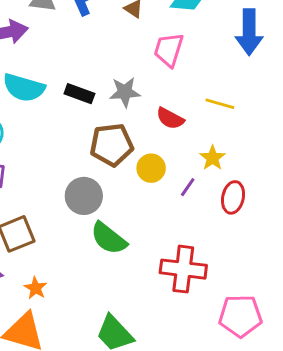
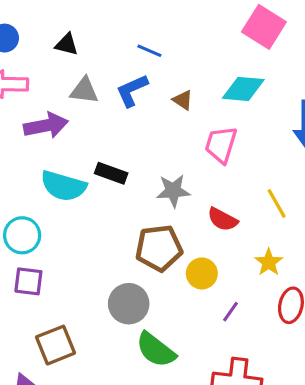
black rectangle: (79, 94) -> (111, 173), moved
yellow line: (220, 104) -> (277, 203), turned 44
purple line: (188, 187) -> (230, 312), moved

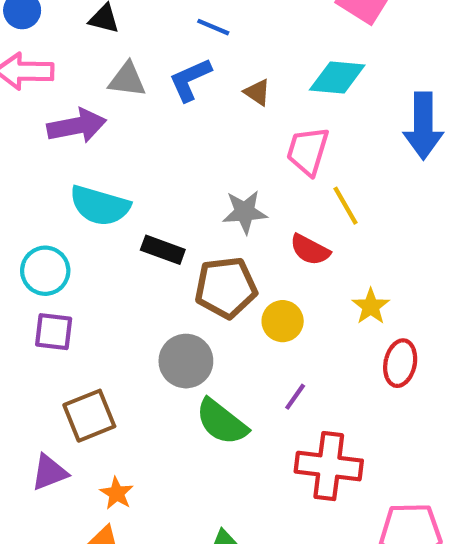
black rectangle: (111, 173) -> (163, 250), moved
yellow line: (277, 203) -> (346, 206), moved
purple line: (230, 312) -> (295, 397), moved

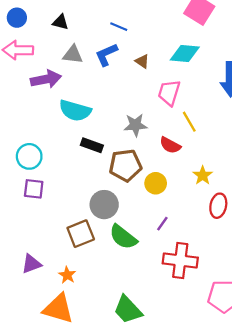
cyan semicircle: (100, 206) -> (75, 111), moved
brown square: (89, 416) -> (81, 234), moved

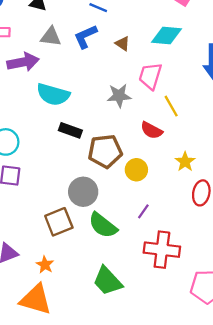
gray star: (135, 125) -> (119, 96), moved
green trapezoid: (128, 310) -> (107, 281), moved

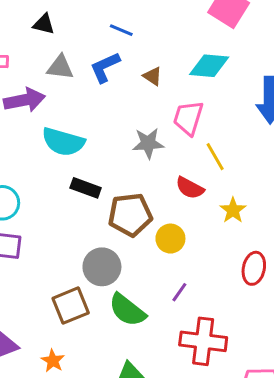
yellow star: (185, 162) -> (233, 210), moved

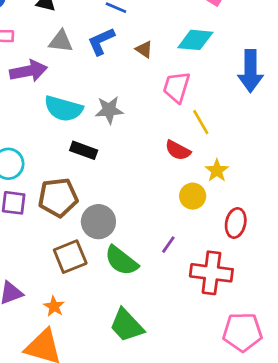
gray star: (148, 143) -> (109, 110), moved
brown pentagon: (130, 215) -> (58, 197), moved
yellow circle: (170, 239) -> (193, 196), moved
red cross: (203, 341) -> (211, 273), moved

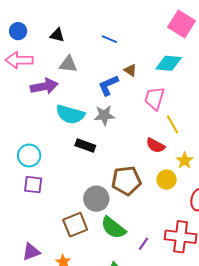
blue L-shape: (101, 41) -> (108, 85), moved
brown pentagon: (58, 197) -> (126, 181), moved
purple line: (168, 245) -> (143, 244), moved

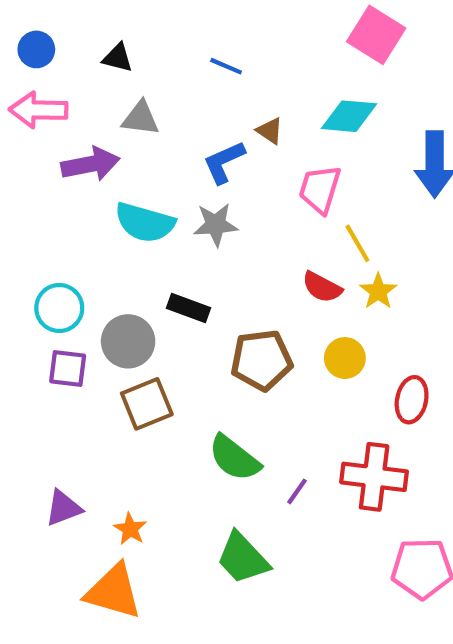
black rectangle: (85, 145) -> (189, 308), moved
yellow star: (185, 161) -> (378, 291), moved
gray circle: (96, 199) -> (128, 341), moved
brown square: (75, 225) -> (147, 404), moved

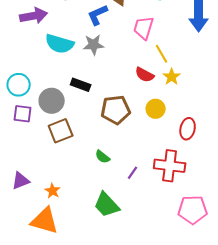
green semicircle: (234, 458) -> (103, 157), size x0.6

